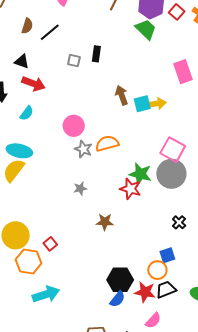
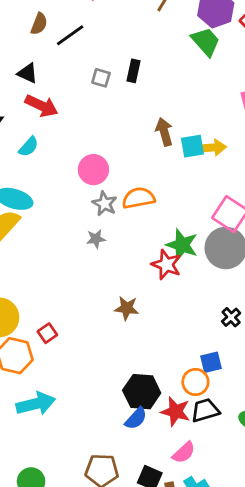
gray star: (80, 188) -> (96, 239), moved

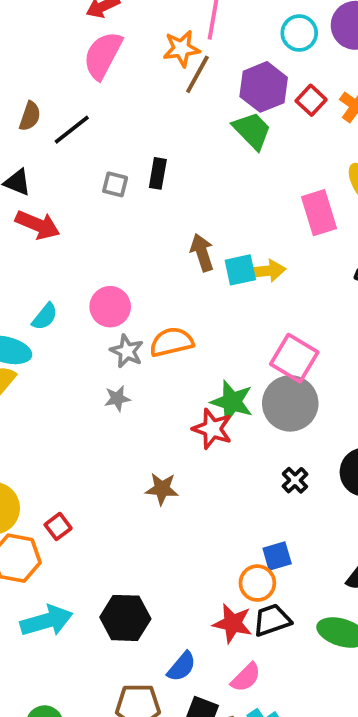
cyan semicircle: (29, 147) -> (45, 317), moved
black cross: (231, 317) -> (295, 480), moved
black hexagon: (142, 392) -> (125, 618), moved
blue semicircle: (136, 418) -> (182, 667), moved

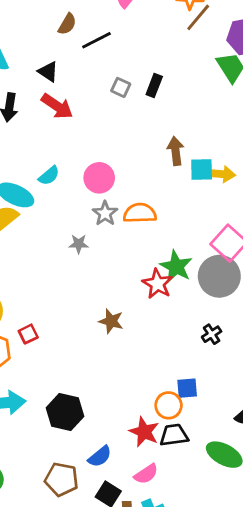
gray star: (117, 398) -> (79, 244), moved

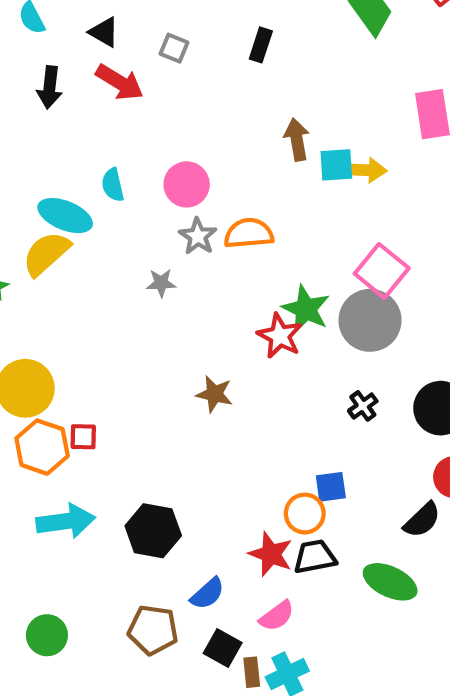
gray square: (121, 87) -> (174, 48), moved
cyan semicircle: (49, 176) -> (113, 185), turned 120
red square: (28, 334) -> (83, 437), moved, turned 30

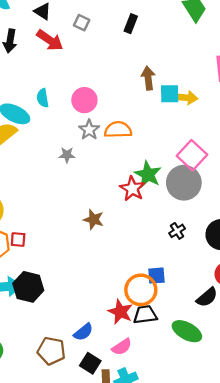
orange circle: (305, 514) -> (141, 290), size x1.4
black hexagon: (153, 531) -> (28, 287), moved

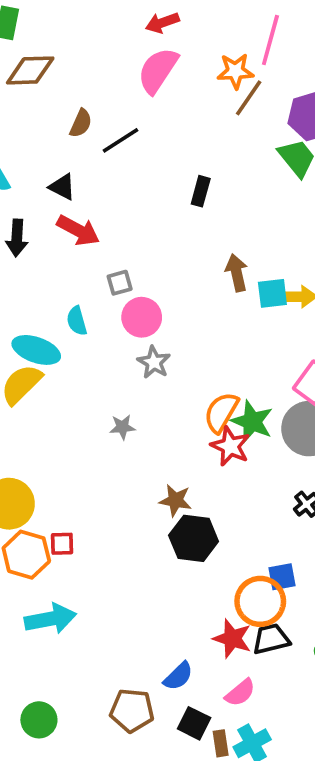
gray square: (82, 23) -> (120, 283), moved, turned -35
orange semicircle: (118, 130) -> (221, 412), moved, turned -52
gray star: (67, 155) -> (122, 427), moved
black hexagon: (28, 287) -> (194, 538), moved

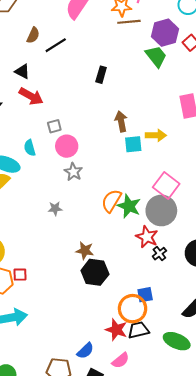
brown line: (249, 98) -> (129, 22), turned 50
cyan square: (272, 293) -> (133, 144), moved
red star: (230, 446) -> (147, 237), moved

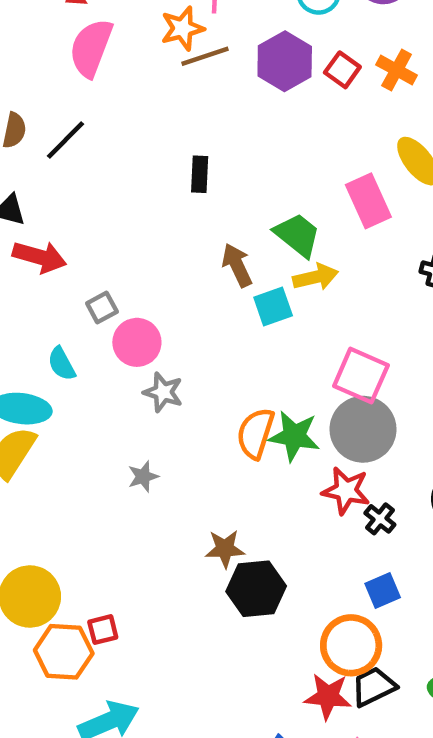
green trapezoid: (156, 56) -> (297, 235), moved
black rectangle: (101, 75) -> (200, 174), moved
blue square: (145, 295) -> (383, 591), moved

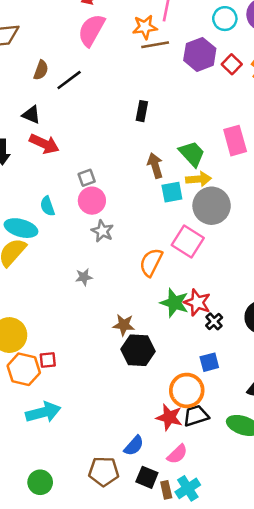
gray square: (102, 308) -> (87, 178), moved
pink square: (361, 376) -> (188, 242), moved
gray circle: (363, 429) -> (212, 206), moved
green star: (294, 436) -> (174, 303), moved

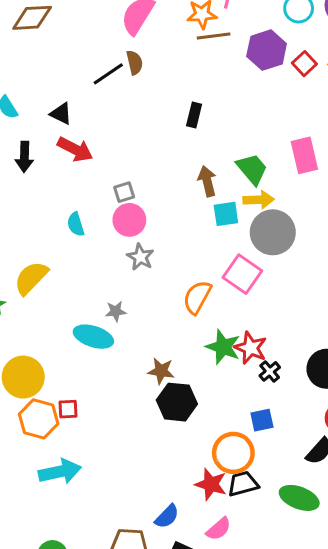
brown semicircle: (41, 70) -> (135, 63), moved, turned -36
cyan ellipse: (21, 228) -> (93, 337), moved

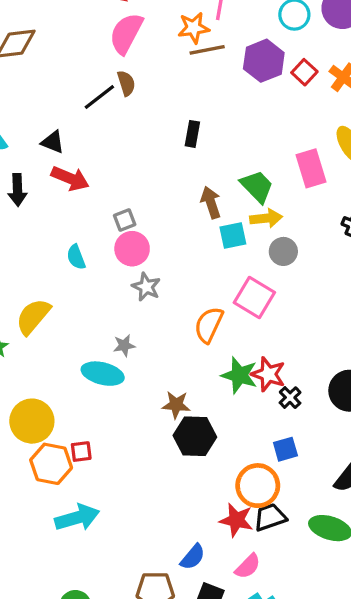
gray circle: (273, 232) -> (283, 251), size x0.6

